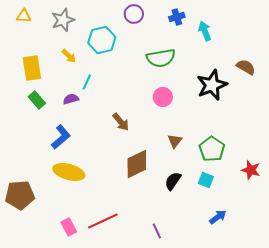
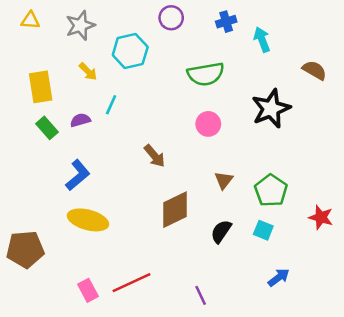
brown semicircle: (246, 67) -> (314, 70), moved
purple semicircle: (71, 99) -> (80, 120), moved

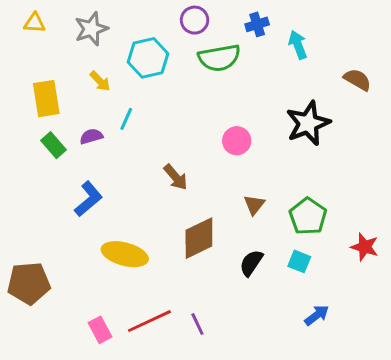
green semicircle: (206, 74) -> (219, 58), moved
yellow ellipse: (88, 220) -> (125, 254), moved
purple line: (201, 295) -> (197, 324), moved

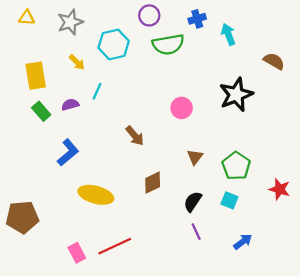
brown diamond: (199, 238) -> (153, 183), size x0.7
purple line: (197, 324) -> (196, 232), moved

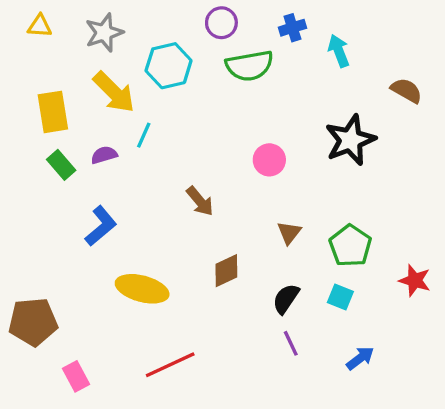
yellow arrow: (77, 62) -> (114, 92), size x1.8
pink rectangle: (77, 253) -> (76, 376), moved

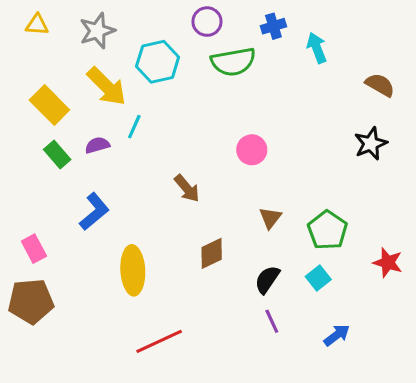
yellow rectangle: (53, 112) -> (49, 105), turned -36
black star: (350, 140) -> (371, 144), moved, size x0.7
yellow ellipse: (142, 289) -> (133, 270), turned 72
cyan square: (340, 297) -> (318, 278), turned 30
pink rectangle: (76, 376) -> (34, 249), moved

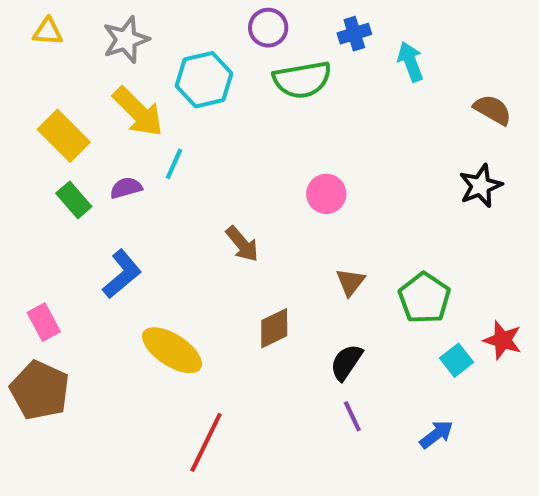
yellow ellipse: (133, 270) -> (172, 350), turned -54
cyan square: (318, 278) -> (457, 360), moved
brown pentagon: (31, 301) -> (40, 390), turned 30
red line: (159, 341) -> (206, 442), turned -39

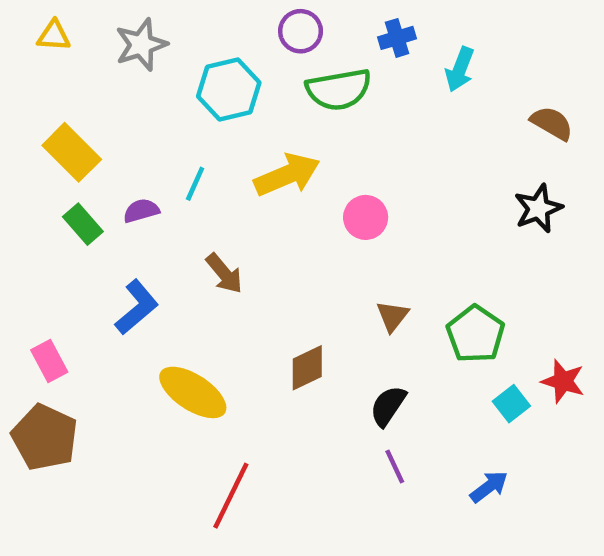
cyan arrow: (410, 62) -> (460, 69), turned -138
yellow arrow: (138, 112) -> (287, 175), moved, turned -68
brown arrow: (242, 244) -> (224, 274), moved

